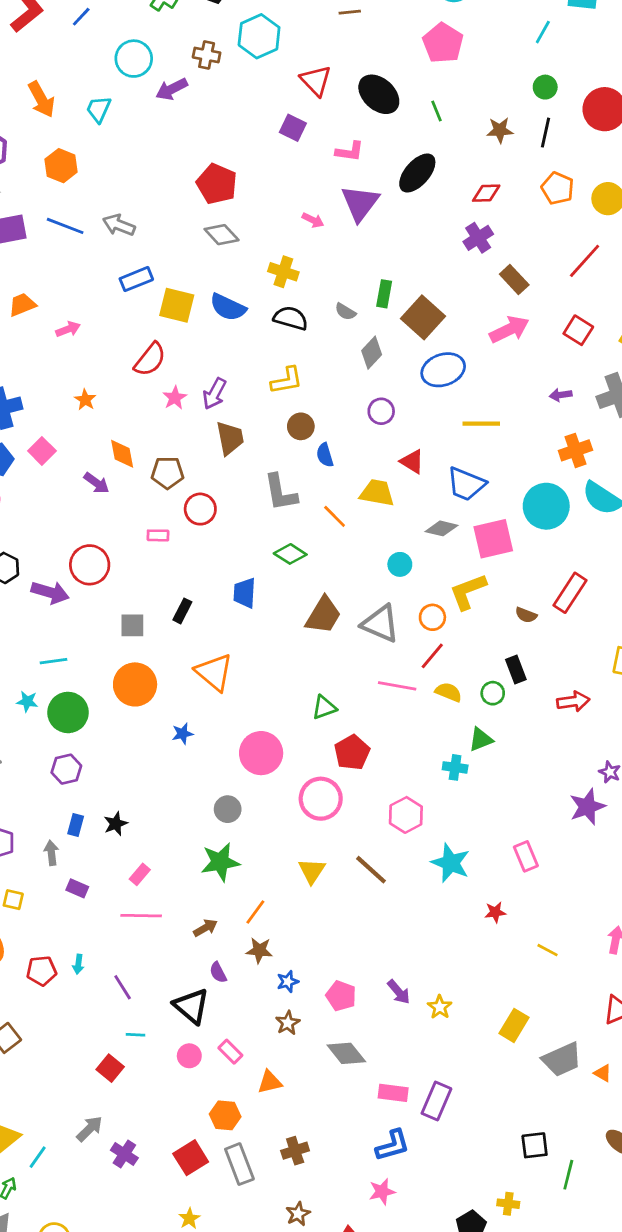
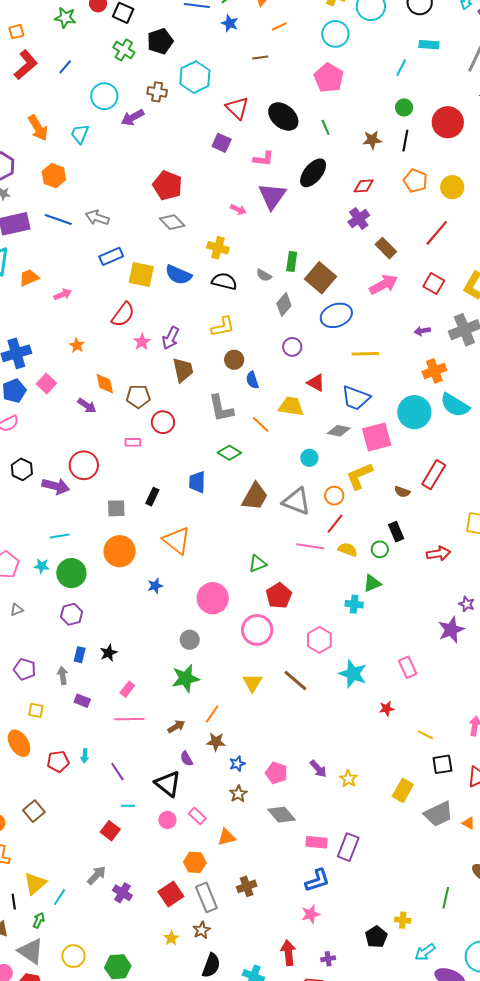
black square: (535, 1145) -> (442, 764), moved
brown star: (298, 1214) -> (202, 930), moved

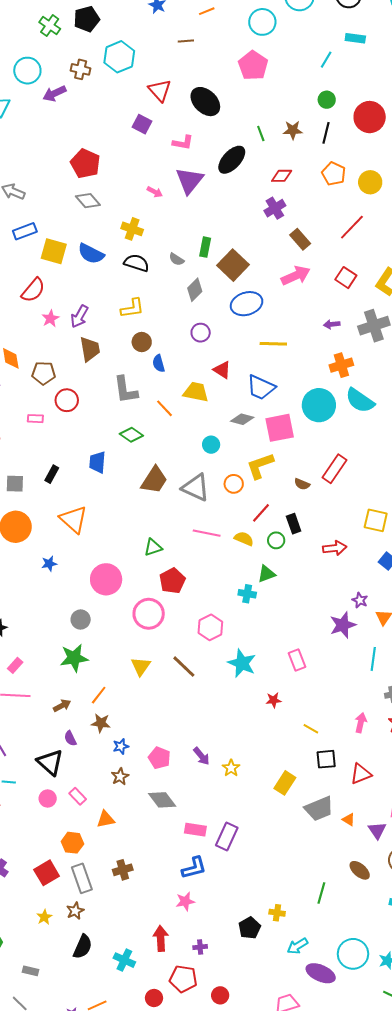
green line: (326, 127) -> (261, 133), moved
red line: (335, 524) -> (261, 513), moved

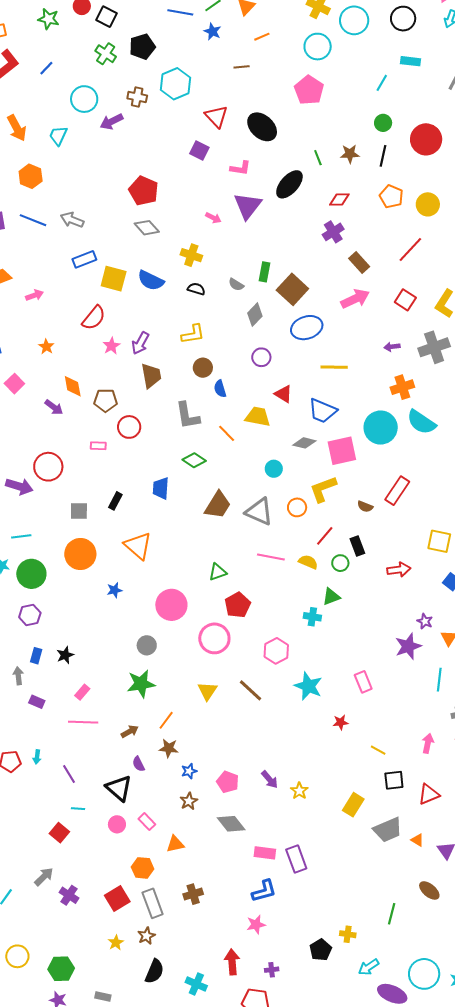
black semicircle: (137, 263) -> (196, 289), size x0.7
purple rectangle: (227, 836) -> (296, 859), turned -44

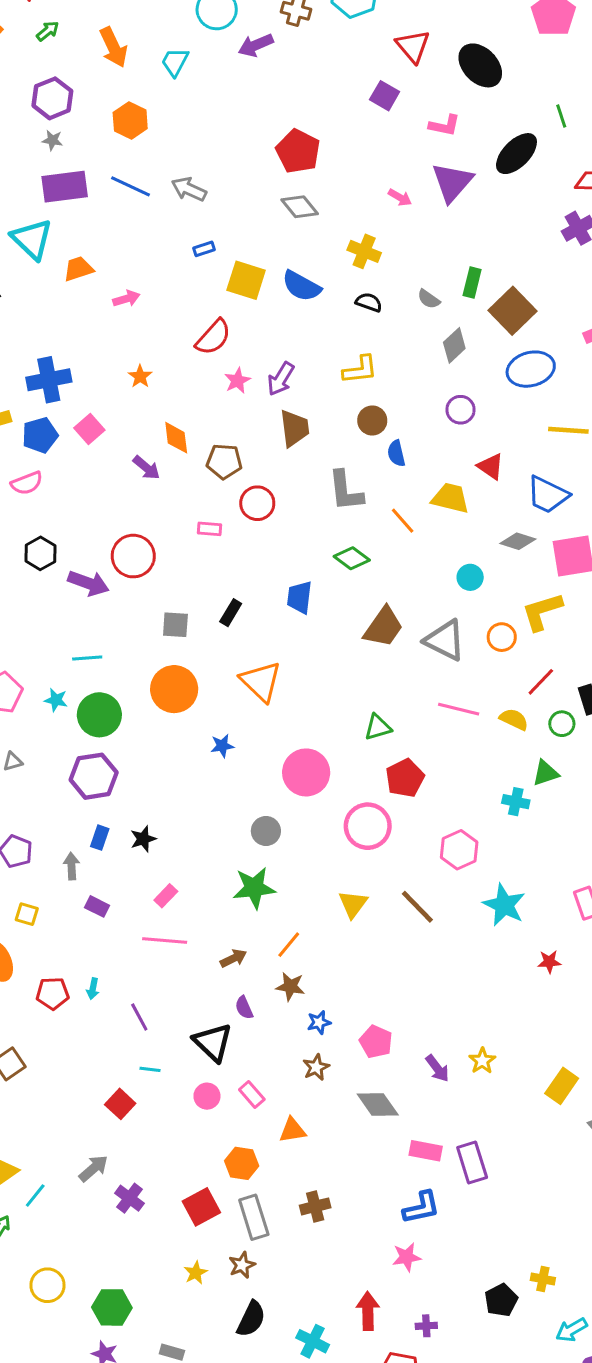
blue rectangle: (84, 259) -> (204, 249), size x0.6
purple hexagon: (30, 615) -> (94, 776), size x1.4
purple arrow: (270, 779) -> (437, 1068), moved

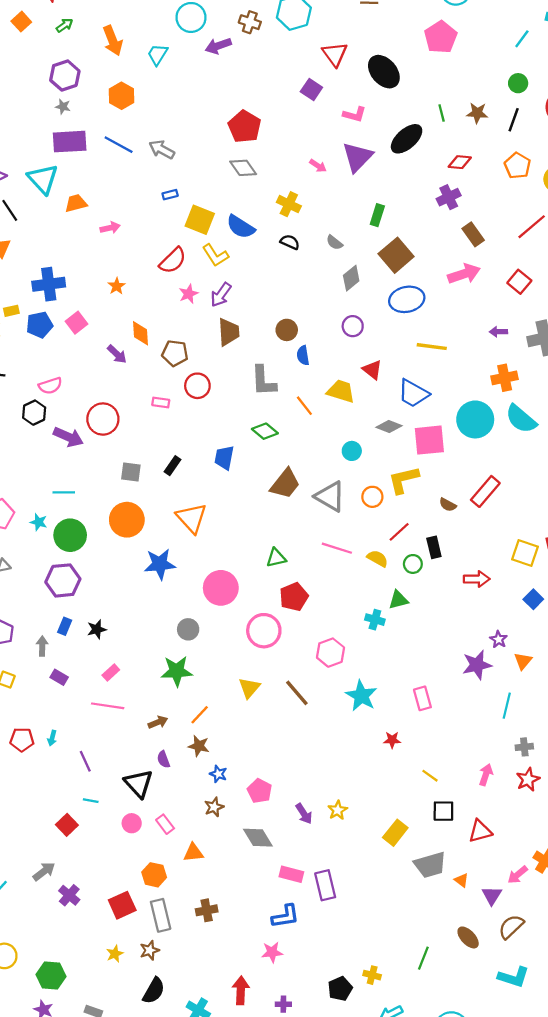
green rectangle: (472, 282) -> (377, 215), moved
yellow L-shape: (360, 370) -> (215, 255), moved, turned 60
pink semicircle: (27, 483) -> (50, 386), moved
blue star: (222, 746) -> (160, 564), size x1.8
blue star: (319, 1022) -> (218, 774), turned 30

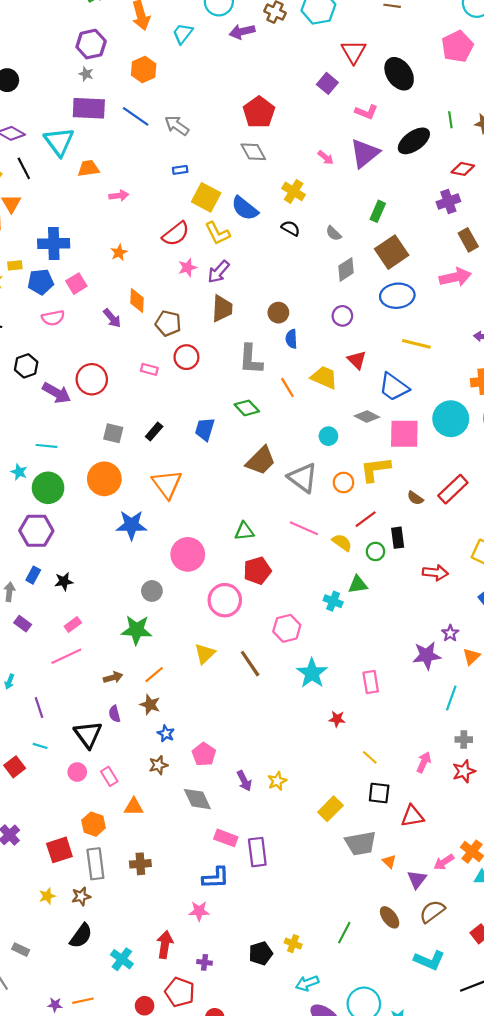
pink semicircle: (50, 386) -> (53, 318), moved
pink line: (108, 706) -> (66, 656), turned -40

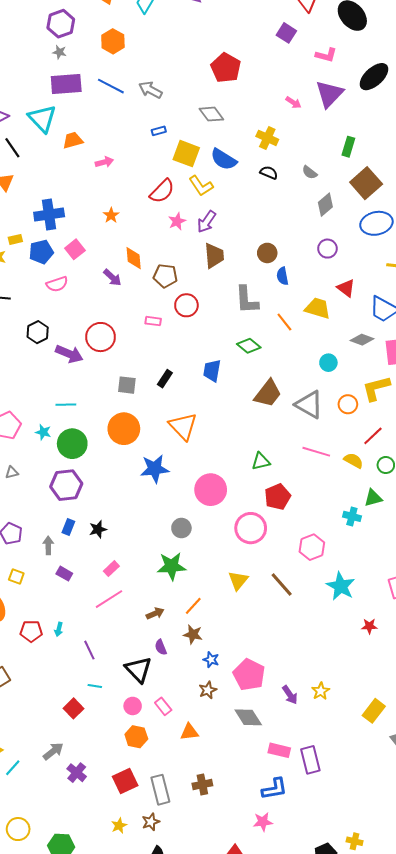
gray diamond: (253, 152) -> (211, 114), moved
pink pentagon: (204, 754) -> (249, 675), size x1.4
orange hexagon: (93, 824) -> (136, 737), moved

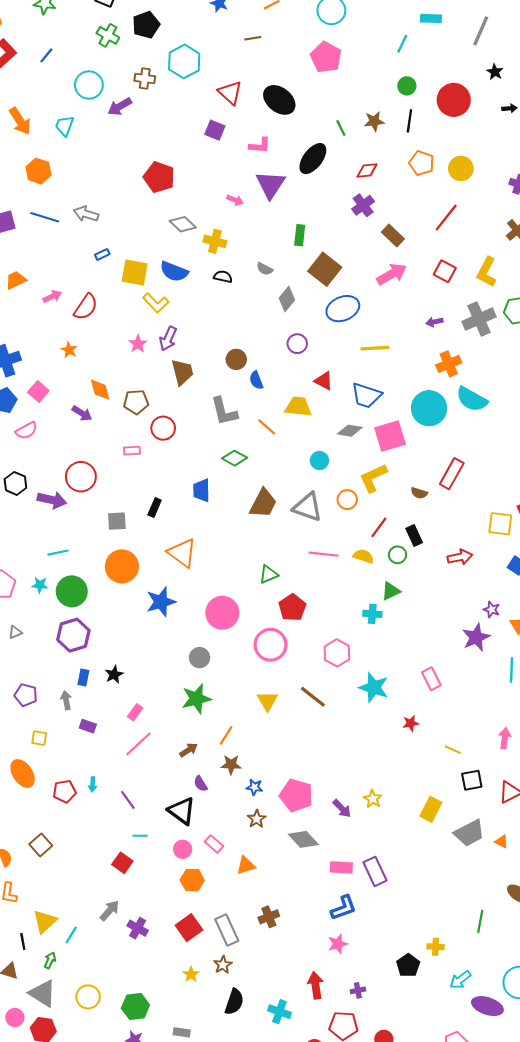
gray diamond: (211, 114) -> (183, 224), moved
red semicircle: (162, 191) -> (86, 307), moved

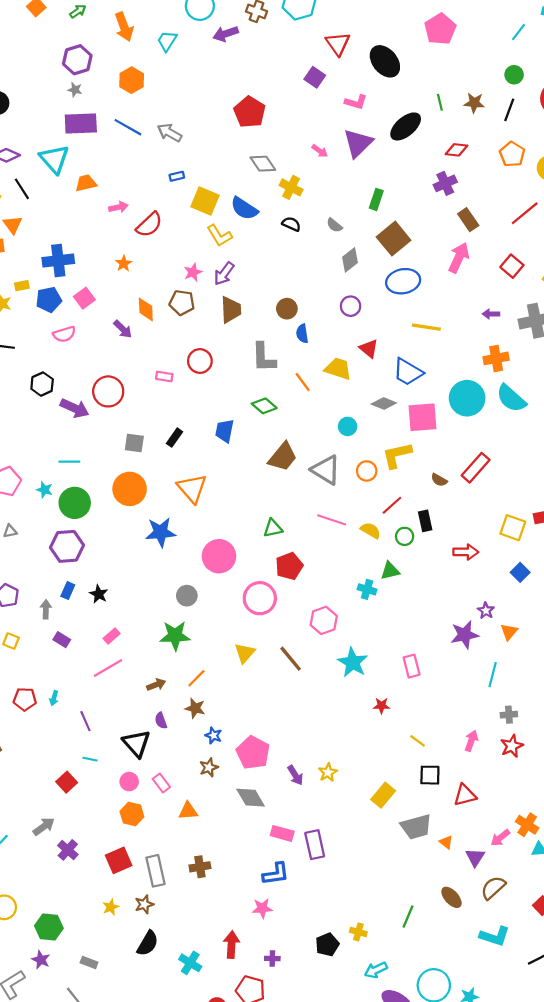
pink arrow: (392, 274) -> (459, 258), turned -48
brown pentagon: (136, 402) -> (182, 303), moved
black star: (114, 674) -> (99, 594), turned -30

